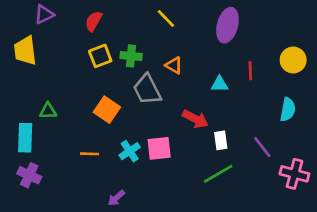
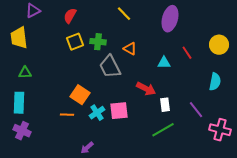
red line: (250, 71) -> (187, 53), turned -32
orange square: (107, 110) -> (80, 95), moved
green triangle: (48, 111) -> (25, 73), moved

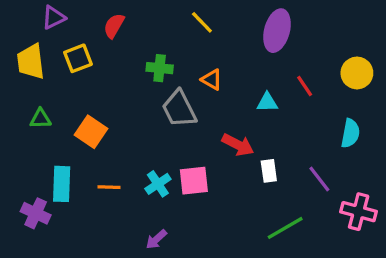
yellow square: (75, 42) -> (78, 58), moved
orange square: (80, 95) -> (91, 132), moved
cyan rectangle: (19, 103) -> (62, 184), moved
green line: (163, 130) -> (285, 228), moved
purple arrow: (87, 148) -> (156, 239), moved

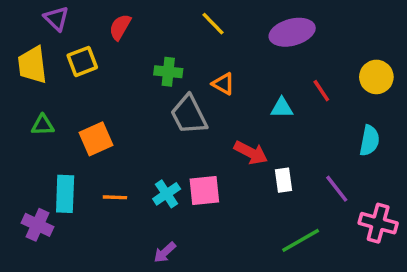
purple triangle: (54, 18) -> (56, 18), turned -50
purple ellipse: (277, 31) -> (292, 32), turned 60
orange square: (91, 132) -> (96, 139), turned 32

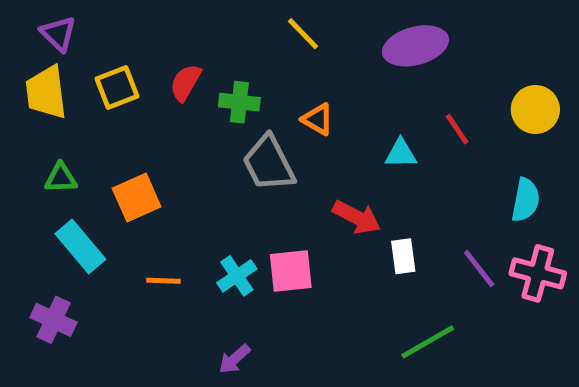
purple triangle: (56, 18) -> (58, 34), moved
red semicircle: (120, 27) -> (186, 83), moved
cyan rectangle: (65, 194) -> (80, 246), moved, turned -42
pink cross: (378, 223) -> (538, 273), moved

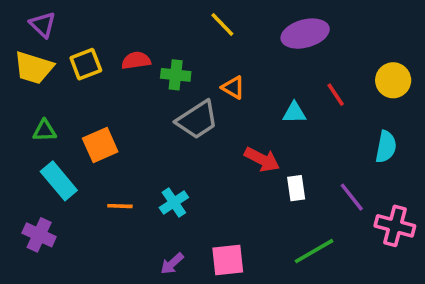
red semicircle: (186, 83) -> (136, 61), turned 52
yellow trapezoid: (46, 92) -> (34, 68), turned -66
gray trapezoid: (269, 163) -> (197, 120), turned -96
pink square: (291, 271) -> (228, 260), moved
pink cross: (538, 273) -> (395, 226), moved

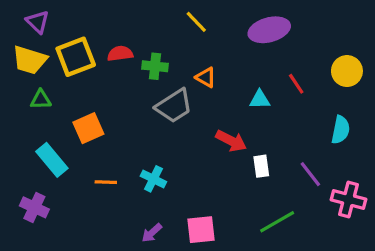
yellow square: (86, 64) -> (76, 57), size x1.4
green triangle: (44, 131) -> (41, 100), moved
cyan cross: (174, 202) -> (153, 179), turned -30

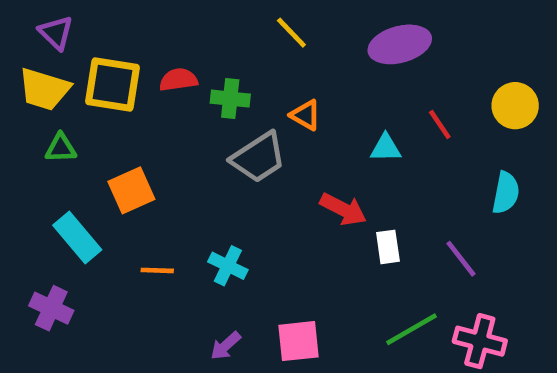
yellow square: (76, 57) -> (113, 84), turned 30
pink cross: (349, 200) -> (480, 341), moved

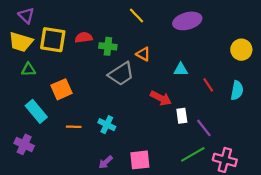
red line: (440, 124) -> (208, 85), moved
purple line: (461, 259) -> (204, 128), moved

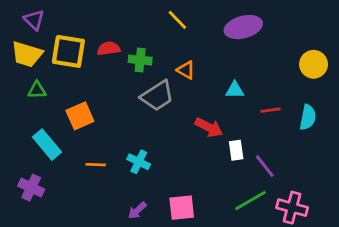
red line: (208, 85) -> (271, 110), turned -64

